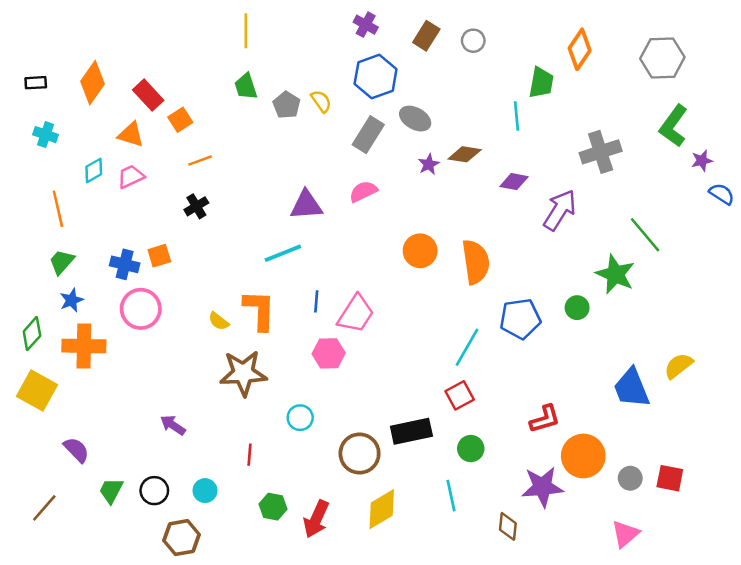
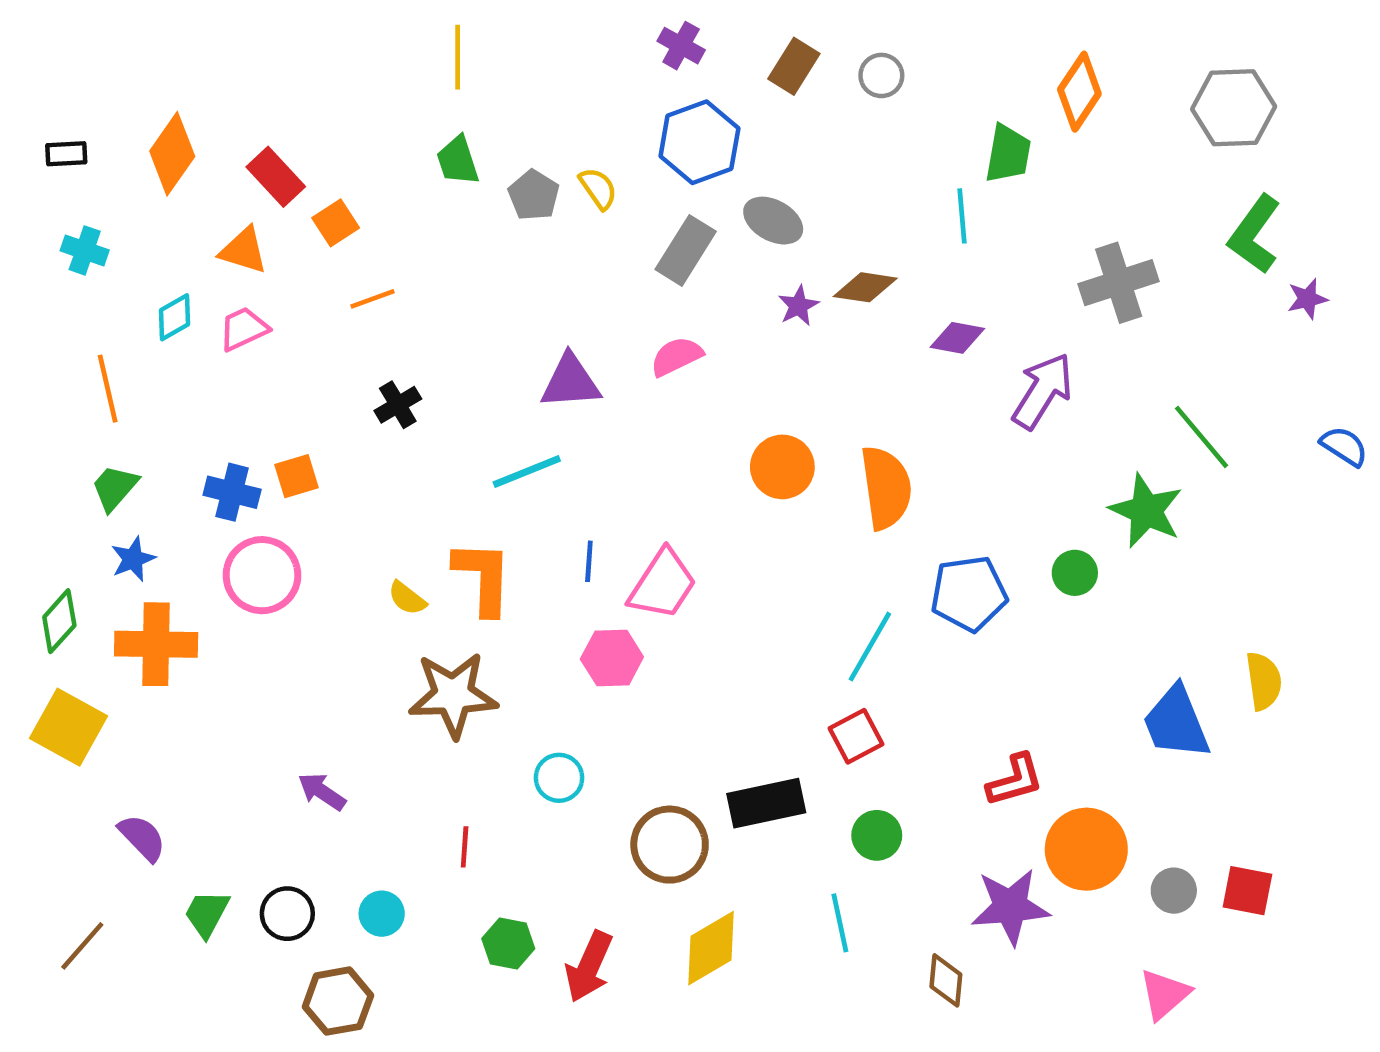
blue semicircle: (722, 194) -> (1344, 446), moved
black cross: (196, 206) -> (398, 405), moved
yellow semicircle: (678, 366) -> (1264, 681), turned 120

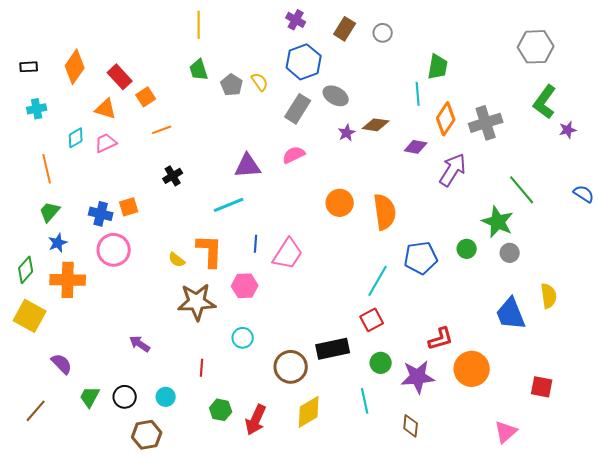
orange diamond: (1079, 92) -> (446, 119), moved
cyan cross: (85, 250) -> (37, 109), turned -30
pink hexagon: (612, 658) -> (245, 286), moved
gray circle: (1174, 891) -> (510, 253), moved
purple star: (1010, 907) -> (418, 377), moved

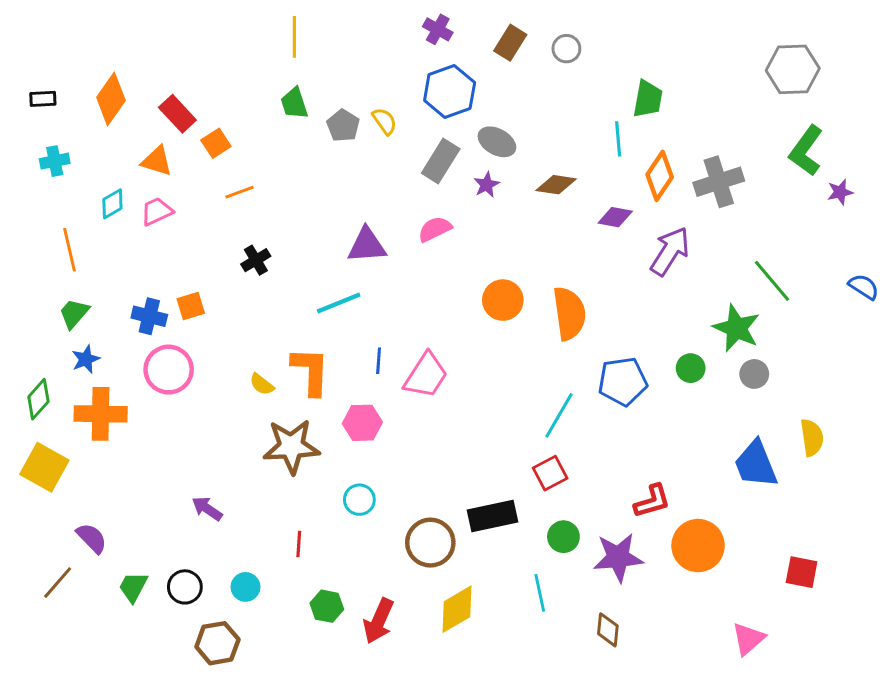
purple star: (347, 133) -> (487, 185), moved
brown line: (36, 411) -> (58, 583), moved

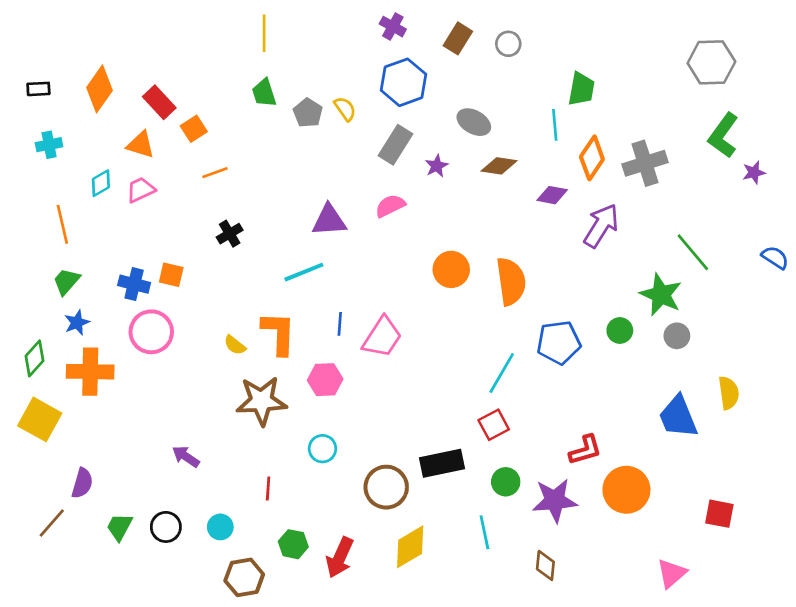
gray ellipse: (497, 142) -> (474, 122), moved
orange square: (191, 306) -> (171, 275), turned 30
purple semicircle: (92, 538) -> (82, 483), turned 60
brown hexagon: (217, 643) -> (244, 577), moved

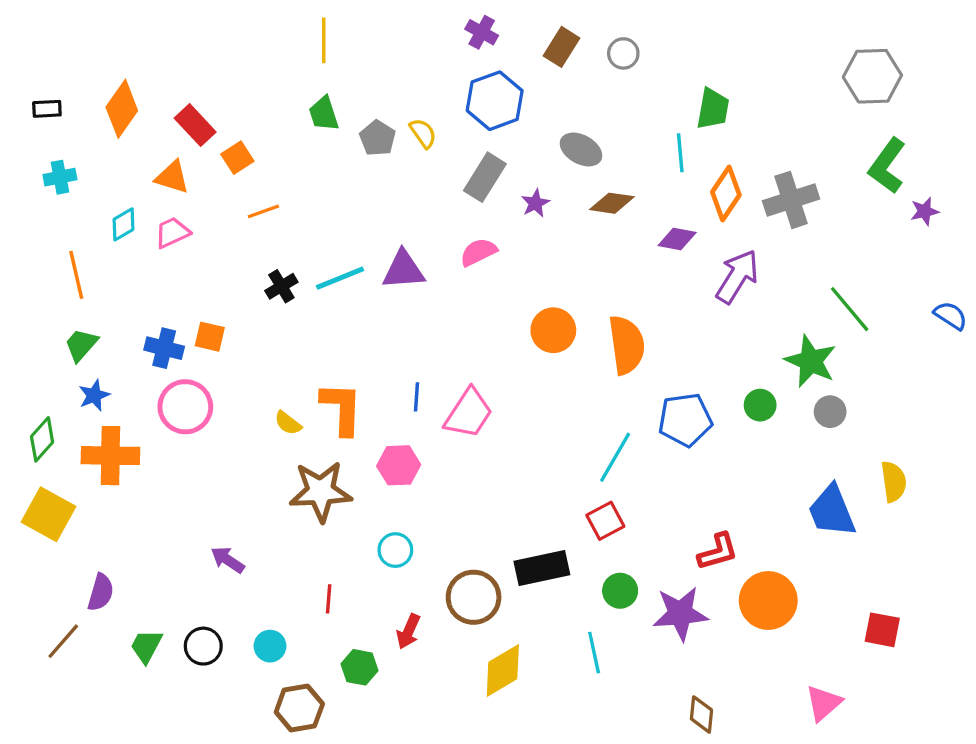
cyan line: (304, 272) -> (340, 278), moved
red arrow: (340, 557) -> (408, 631), moved, size x0.7
brown diamond: (545, 565) -> (701, 714), moved

